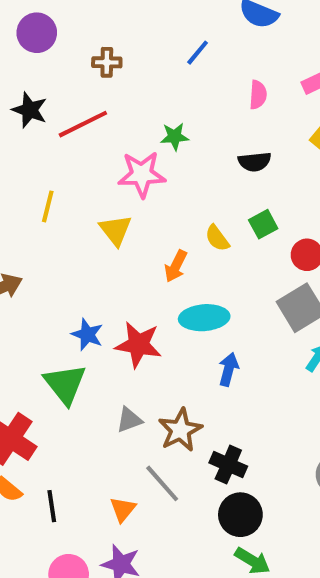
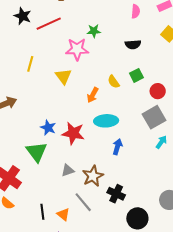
black line: (52, 506) -> (42, 212), moved
orange triangle: (123, 509) -> (63, 214), turned -32
black circle: (240, 515) -> (137, 218), moved

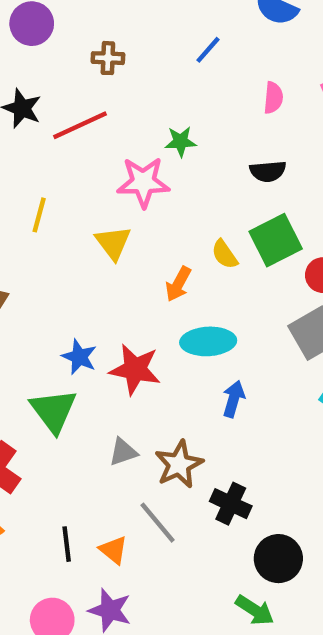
green square: (136, 75) -> (276, 240), size x1.6

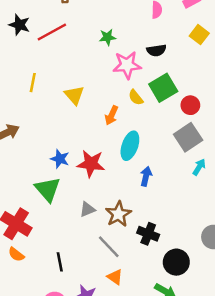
pink star: (143, 182) -> (127, 65), moved
cyan ellipse: (208, 341) -> (130, 146), turned -64
orange triangle: (113, 550) -> (115, 277), moved

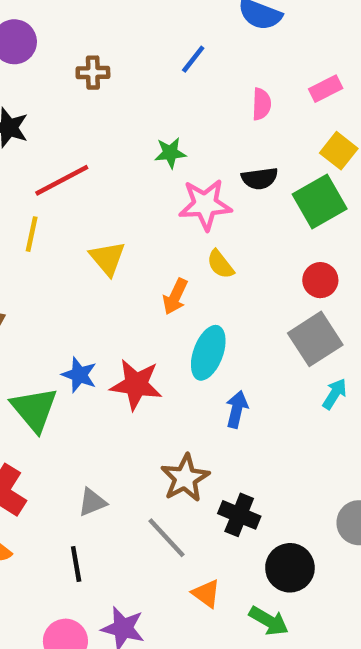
red line: (52, 32) -> (62, 180), moved
green square: (163, 88) -> (320, 201), moved
green triangle: (48, 189) -> (34, 409), moved
gray triangle: (87, 209) -> (92, 502), moved
orange triangle: (115, 277) -> (206, 594), moved

